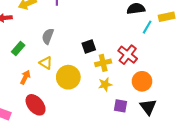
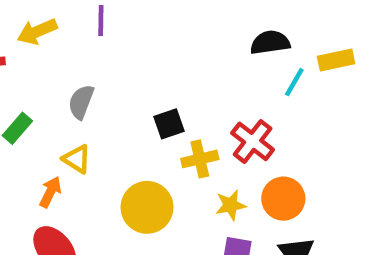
orange arrow: (25, 77) -> (50, 192), moved
yellow circle: (68, 77) -> (147, 207), moved
yellow star: (105, 84) -> (231, 205), moved

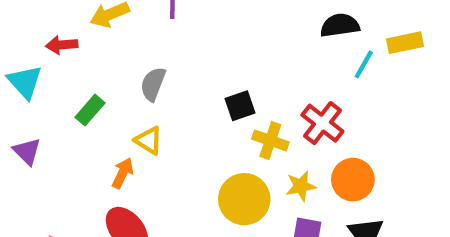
yellow cross: (200, 159) -> (270, 140), turned 32
yellow circle: (147, 207) -> (244, 199), moved

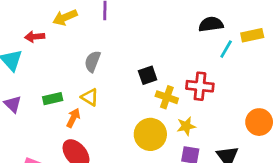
green rectangle: (90, 110) -> (53, 99), moved, turned 36
red cross: (322, 123) -> (200, 86), turned -32
orange circle: (353, 180) -> (259, 122), moved

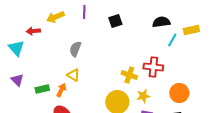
black square: (148, 75) -> (115, 21), moved
green rectangle: (53, 99) -> (42, 89), moved
orange circle: (259, 122) -> (179, 93), moved

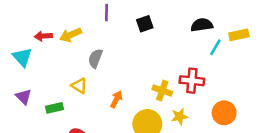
yellow arrow: (55, 17) -> (71, 35), moved
yellow triangle: (73, 75) -> (79, 86), moved
orange arrow: (61, 90) -> (116, 99), moved

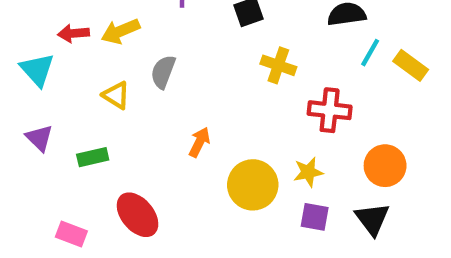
yellow rectangle: (239, 35) -> (411, 65), moved, turned 48
yellow triangle: (79, 86) -> (116, 95), moved
yellow cross: (162, 91) -> (278, 65), moved

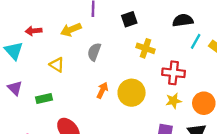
yellow arrow: (120, 31) -> (71, 30), moved
gray semicircle: (163, 72) -> (94, 52), moved
yellow star: (308, 172) -> (173, 101), moved
yellow circle: (253, 185) -> (132, 93), moved

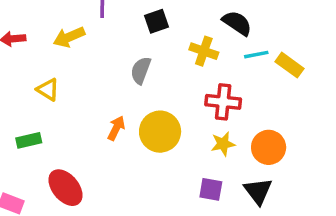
black semicircle: (183, 20) -> (237, 23), turned 42
cyan line: (196, 41) -> (256, 55), turned 49
yellow cross: (146, 48) -> (204, 51), moved
gray semicircle: (94, 52) -> (141, 70), moved

